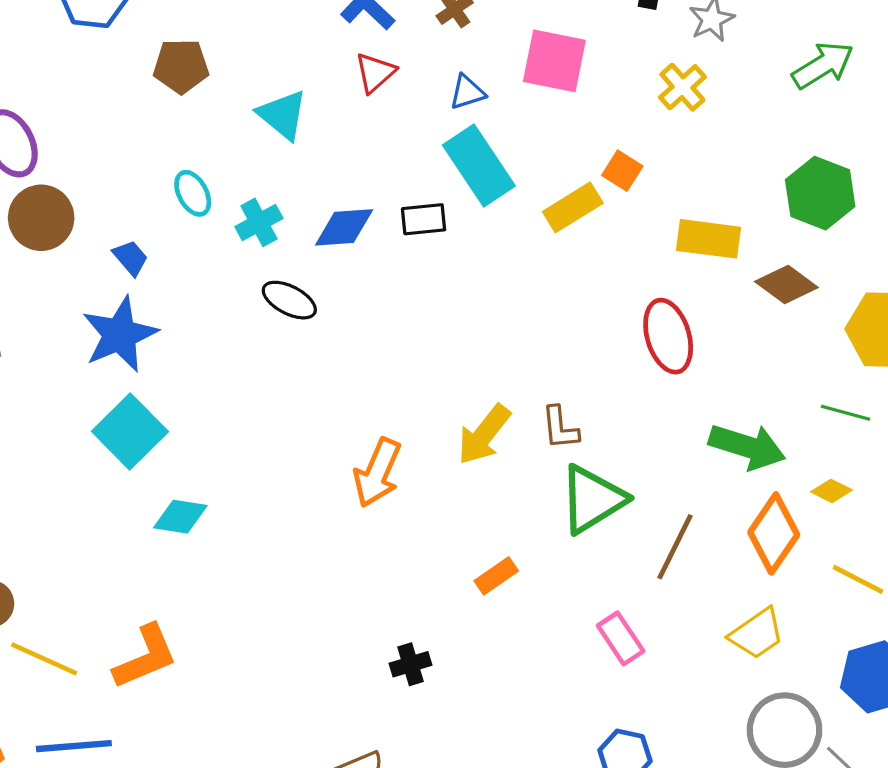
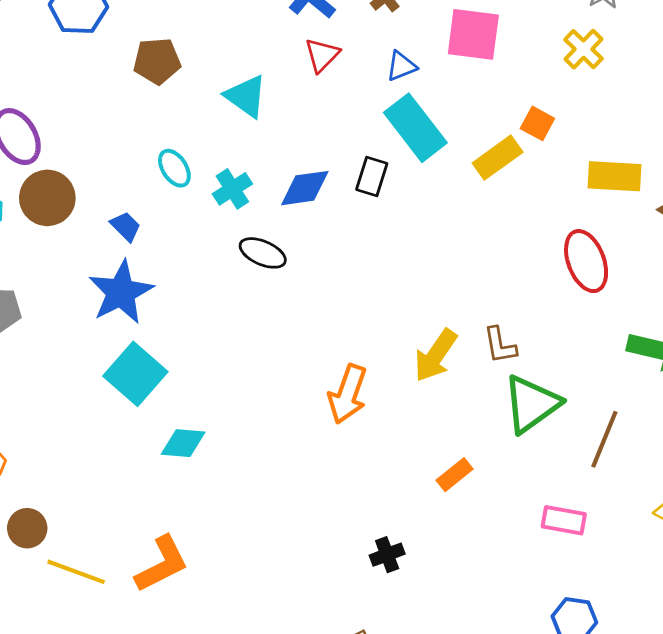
black rectangle: (424, 219) -> (372, 176), turned -63
pink rectangle: (621, 638) -> (564, 520), turned -42

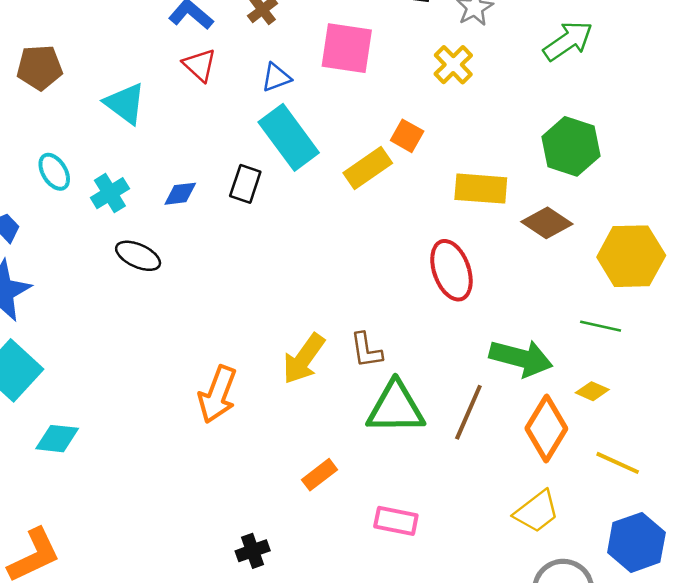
red triangle: (322, 55) -> (200, 65), turned -33
blue diamond: (305, 188) -> (180, 194), size x0.7
green triangle: (531, 404) -> (396, 408), turned 34
brown line: (604, 439) -> (468, 412), moved
pink rectangle: (564, 520) -> (396, 521), moved

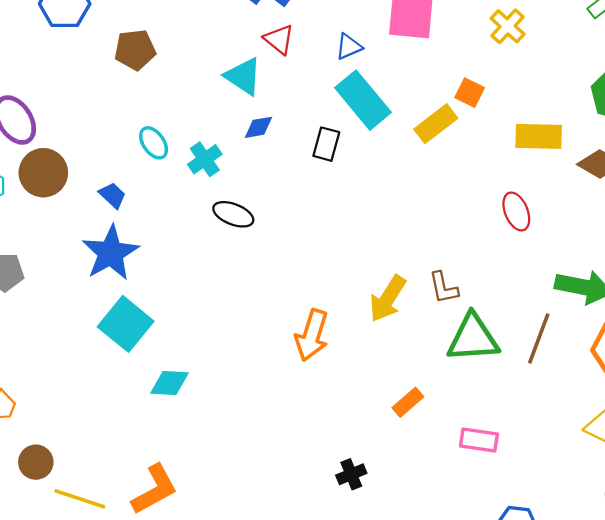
cyan triangle: (125, 103) -> (243, 76), moved
blue diamond: (180, 194) -> (259, 127), moved
red ellipse: (451, 270) -> (516, 212), size x0.7

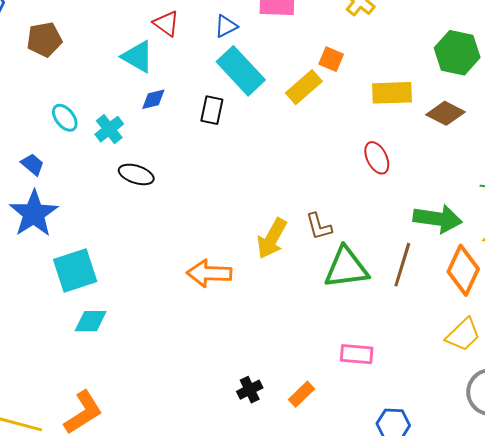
cyan square: (126, 324) -> (75, 271), moved, turned 36
orange arrow: (312, 335) -> (209, 273), turned 78
orange rectangle: (408, 402) -> (302, 394), moved

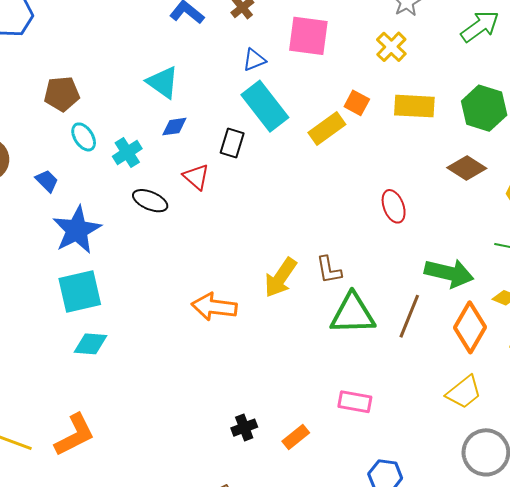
red triangle: (166, 23) -> (196, 177), moved
brown pentagon: (44, 39) -> (62, 94), moved
yellow rectangle: (392, 93) -> (414, 106), moved
blue star: (34, 214) -> (77, 230), moved

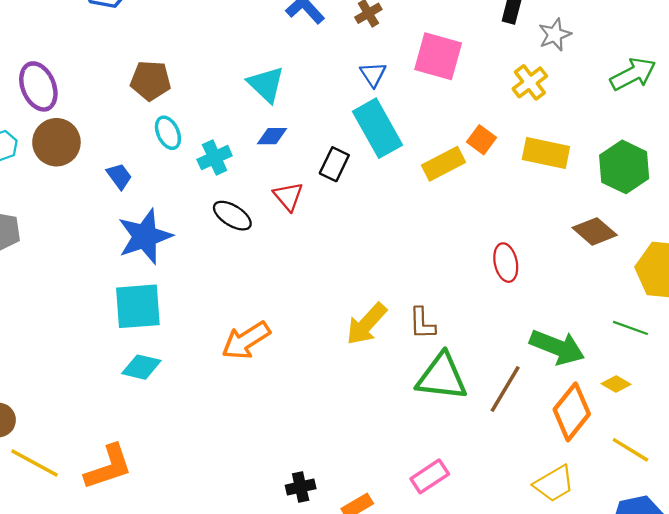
blue triangle: (254, 60) -> (373, 74), turned -50
orange arrow: (214, 307) -> (246, 340), moved, turned -48
pink rectangle: (355, 402) -> (430, 476), turned -52

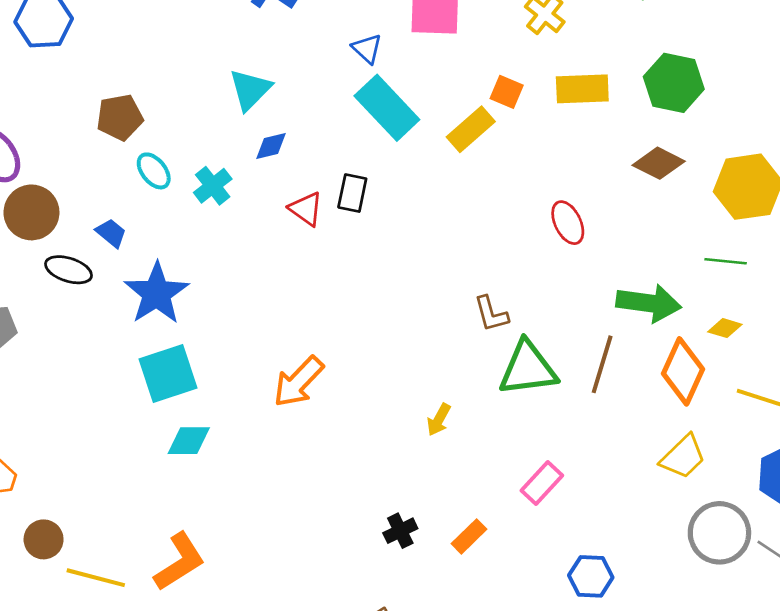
cyan triangle: (266, 84) -> (250, 90), turned 45
black rectangle: (334, 164) -> (352, 193), moved
black ellipse: (232, 216) -> (69, 270), moved
yellow arrow: (366, 324) -> (439, 420), moved, size x0.6

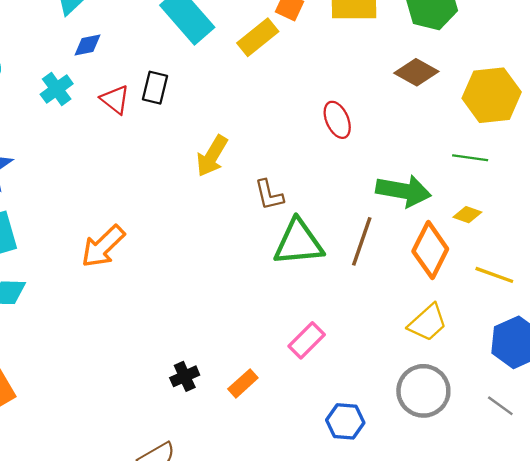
cyan cross: (213, 186) -> (57, 89), moved
yellow arrow: (439, 420) -> (212, 156), moved, size x1.5
gray circle: (719, 533) -> (423, 391), moved

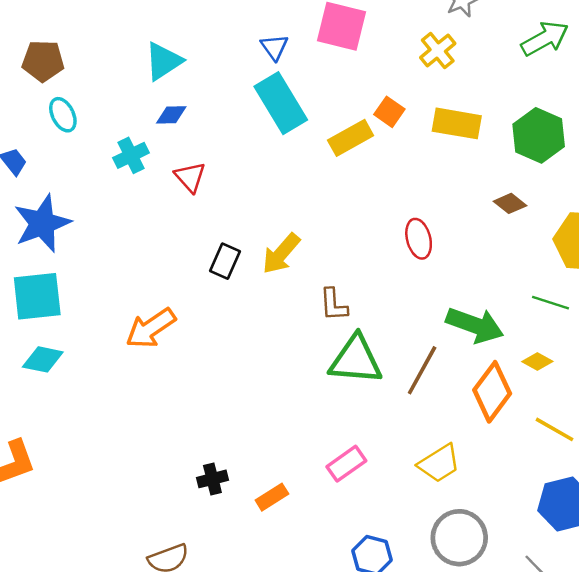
brown diamond: (416, 72) -> (510, 203), size x0.7
black rectangle: (155, 88) -> (225, 261), moved
yellow trapezoid: (428, 323) -> (439, 463), moved

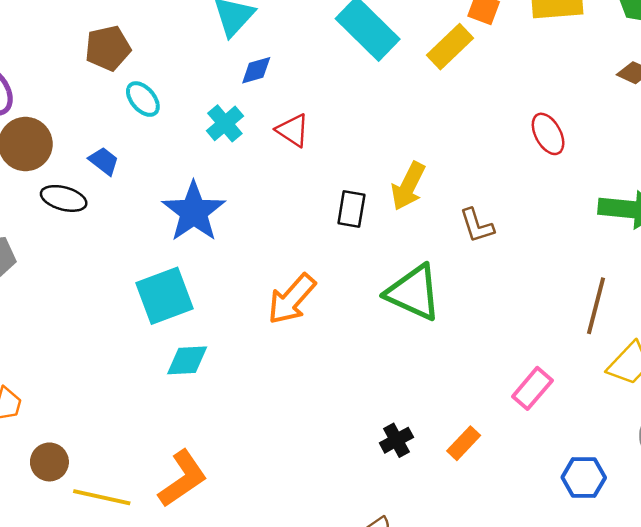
blue star: (42, 223) -> (194, 212), moved
green triangle: (356, 360) -> (414, 293), moved, turned 34
brown line: (422, 370) -> (596, 306), moved

